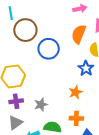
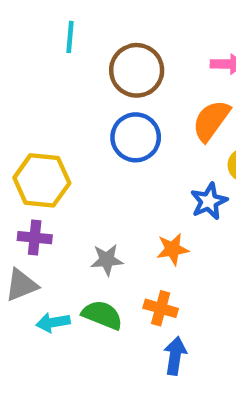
brown circle: (25, 30) -> (137, 70), moved
gray star: (41, 105) -> (107, 260), moved

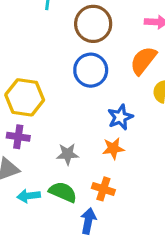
blue star: (209, 201) -> (120, 117), moved
blue arrow: (175, 356) -> (88, 221), moved

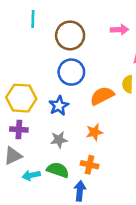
orange semicircle: (143, 61) -> (102, 96), moved, turned 30
blue star: (120, 117) -> (59, 106), moved

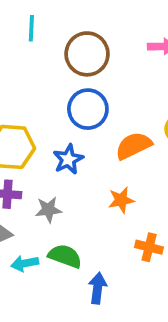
gray star: (59, 140) -> (48, 210), moved
orange cross: (90, 165) -> (149, 247), moved

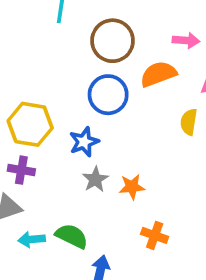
orange semicircle: (134, 146) -> (158, 74), moved
gray star: (48, 210) -> (95, 179), moved, turned -30

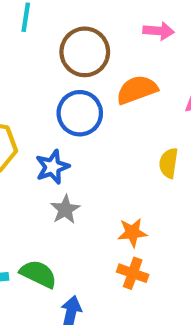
pink arrow: (186, 41) -> (159, 31), moved
yellow semicircle: (189, 122) -> (169, 163), moved
orange star: (132, 187) -> (132, 232), moved

